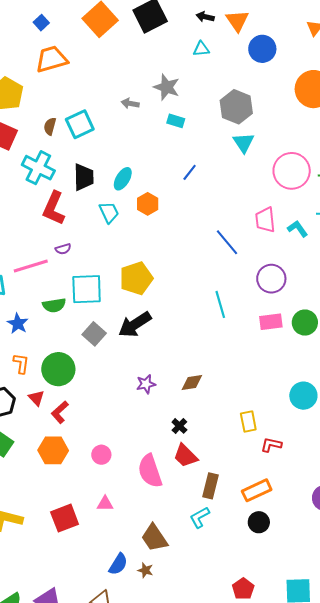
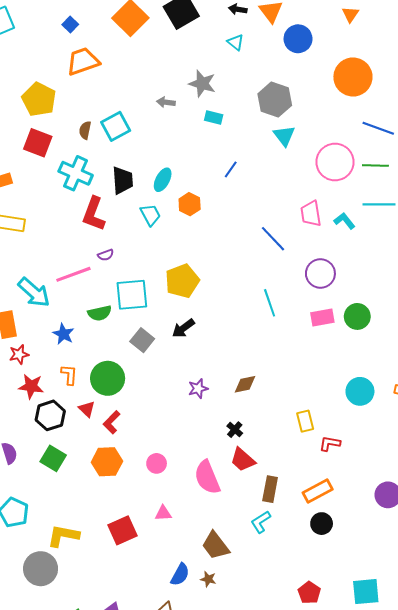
cyan triangle: (201, 49) -> (236, 42), turned 48
black arrow: (135, 324) -> (183, 328), size x0.7

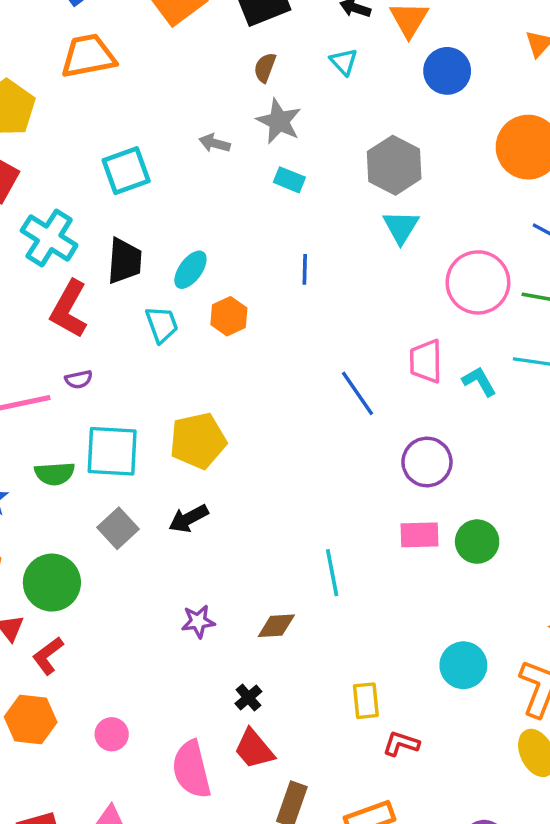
brown semicircle: (85, 130) -> (265, 68), moved
blue line: (231, 169) -> (305, 269), turned -42
cyan line: (270, 303) -> (332, 573), moved

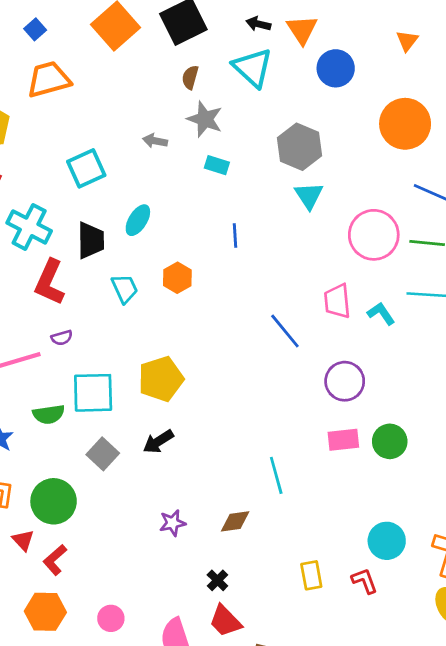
cyan triangle: (344, 62) -> (253, 68), size x1.8
cyan ellipse: (190, 270) -> (138, 220), moved
red L-shape: (401, 744) -> (365, 581), moved, turned 56

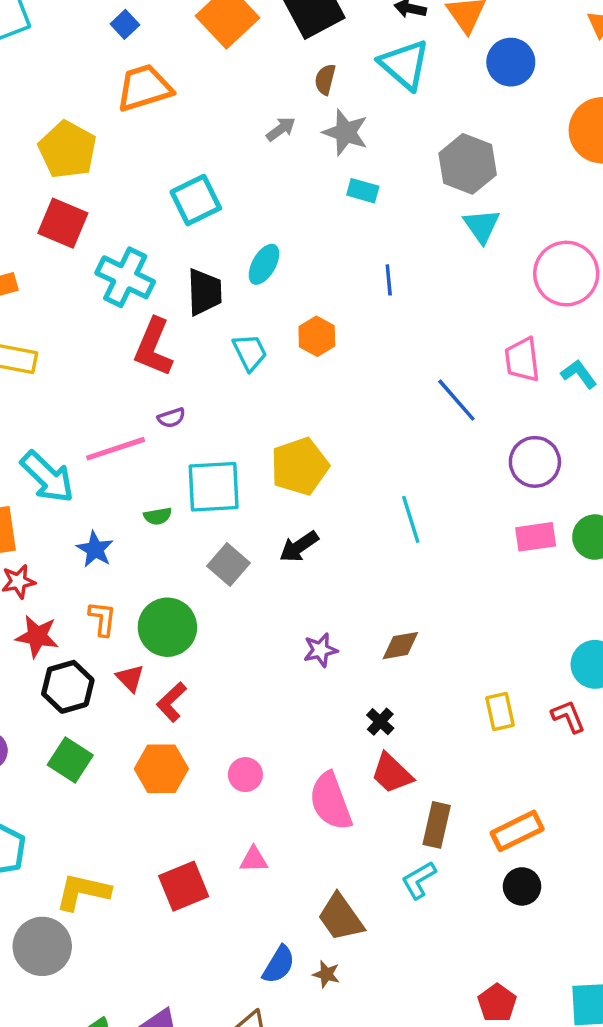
gray arrow: (155, 141) -> (281, 129), moved, turned 135
green semicircle: (49, 414) -> (158, 516), size x0.7
cyan line: (276, 475) -> (411, 519), moved

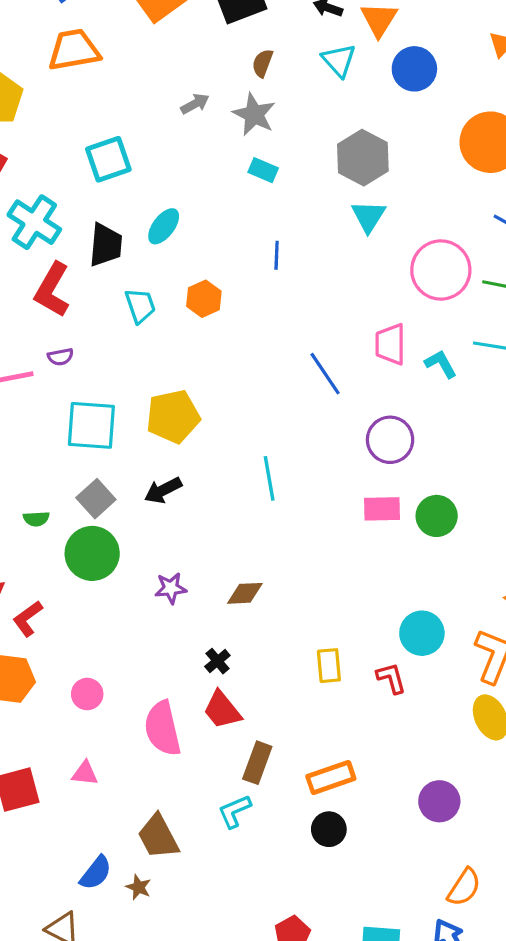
cyan triangle: (405, 65) -> (339, 60), moved, size x0.7
brown semicircle: (325, 79) -> (263, 63), moved
green semicircle: (158, 516) -> (36, 519), moved
green circle: (167, 627) -> (92, 553), moved

